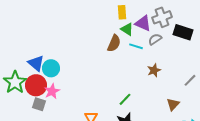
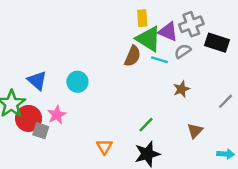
green triangle: (127, 29) -> (148, 39), size x1.6
cyan circle: (51, 68) -> (77, 82), moved
red circle: (36, 85) -> (29, 118), moved
brown triangle: (173, 104) -> (195, 131), moved

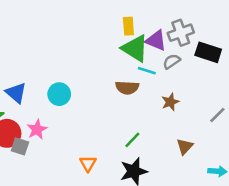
brown semicircle: (133, 56) -> (127, 88), moved, turned 70

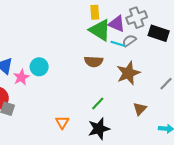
cyan line: (147, 71) -> (118, 44), moved
brown star: (170, 102) -> (128, 73), size x1.6
pink star: (37, 129) -> (21, 77), moved

